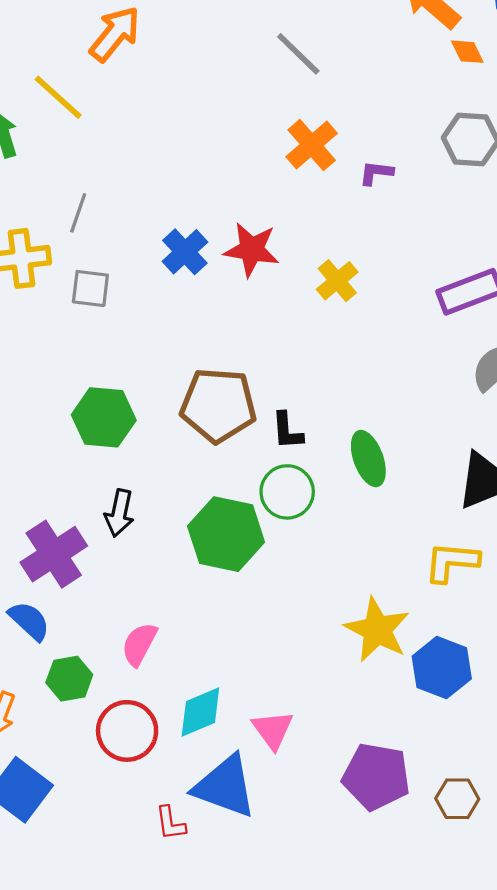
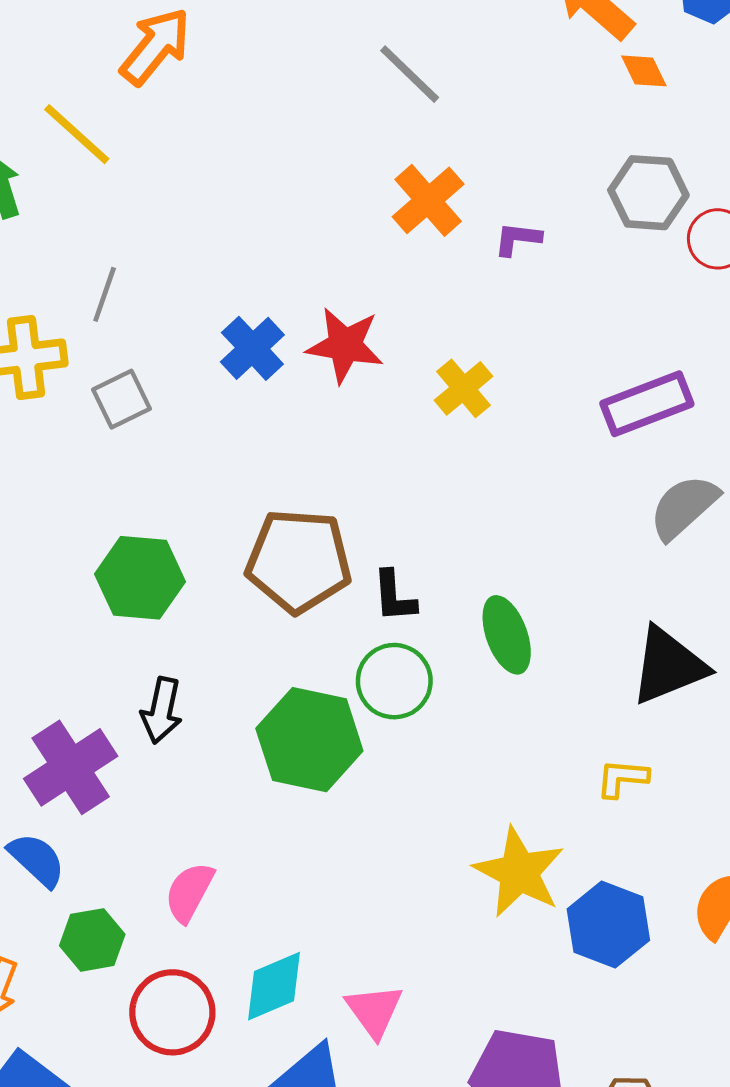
gray square: (90, 288) -> (122, 399), turned -33
yellow L-shape: (452, 562) -> (622, 778), size x0.7

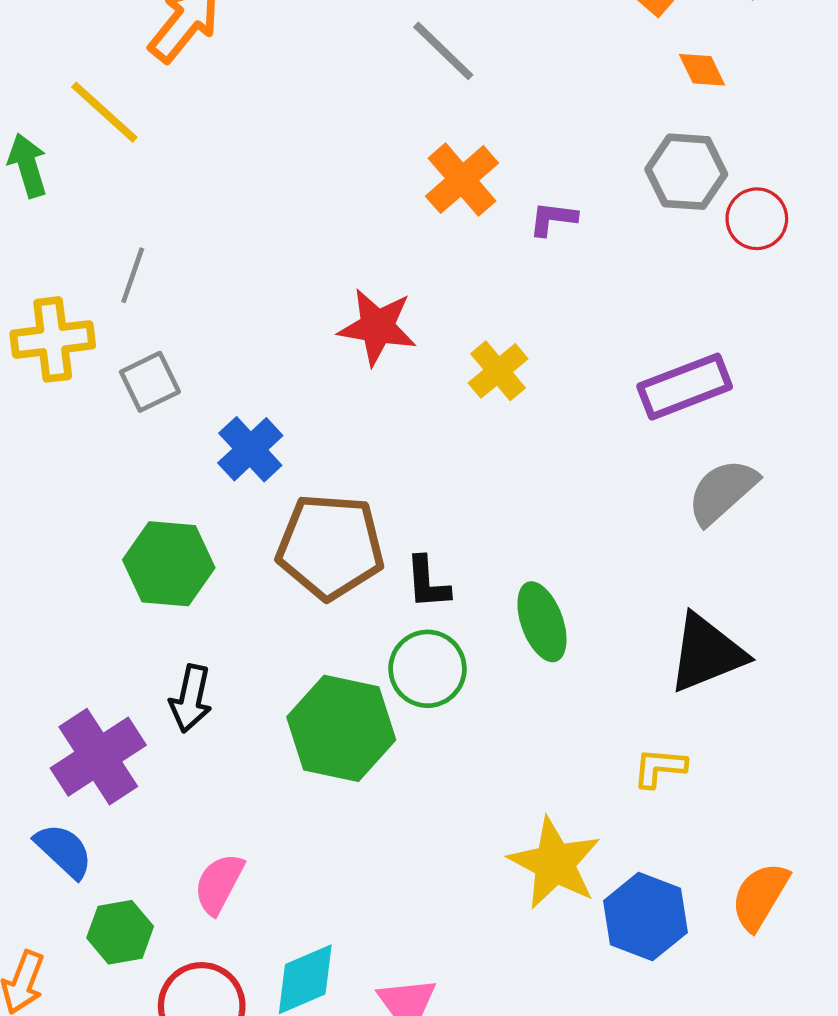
orange diamond: (644, 71) -> (702, 70), moved
blue cross: (252, 348) -> (250, 449), moved

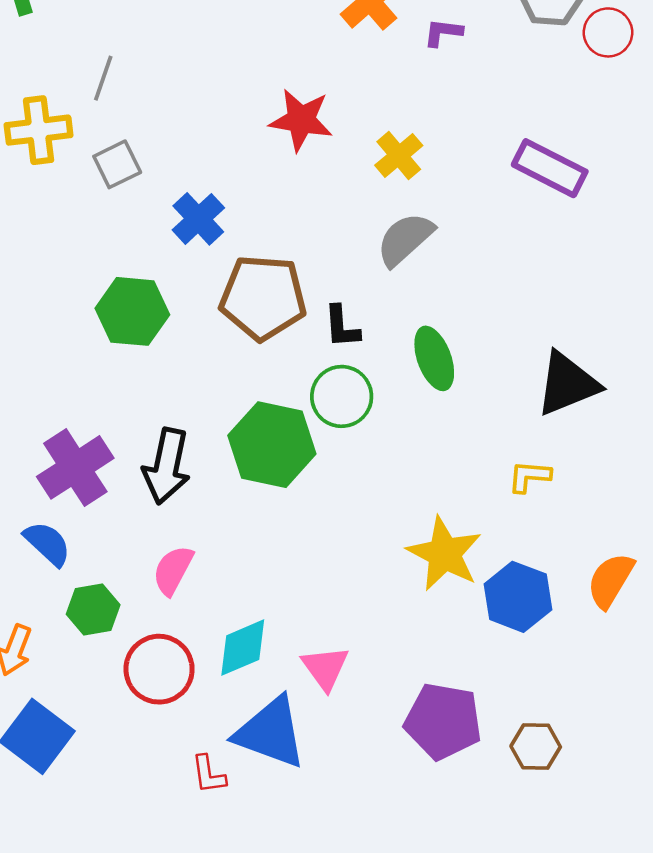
purple rectangle: (685, 387) -> (550, 168), turned 48
gray semicircle: (722, 492) -> (405, 239), moved
black arrow: (191, 699) -> (167, 466), moved, size x1.4

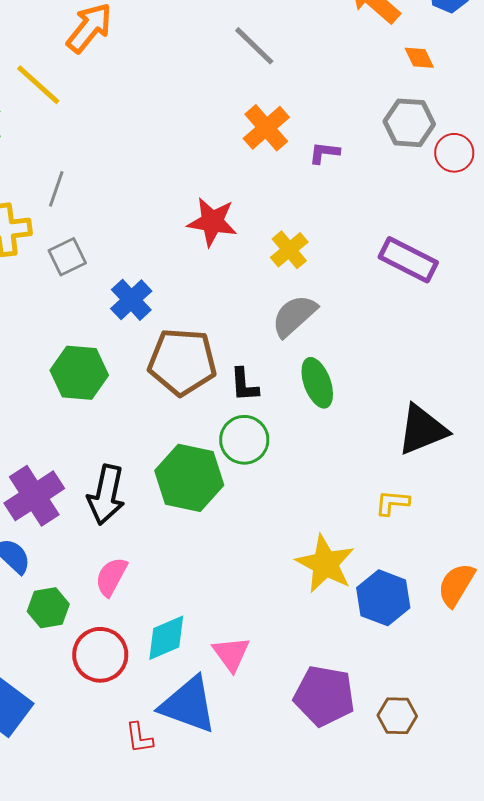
green ellipse: (434, 358) -> (317, 383), moved

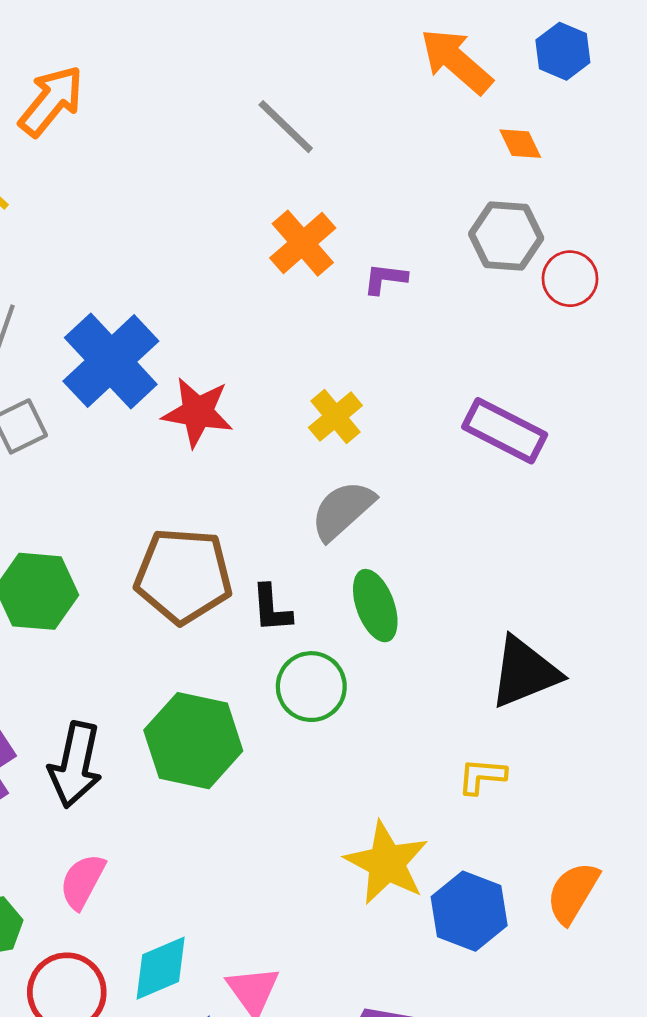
red star: (212, 222) -> (198, 412), moved
blue cross: (131, 300) -> (111, 361), moved, size x1.6
green circle: (244, 440) -> (311, 687), moved

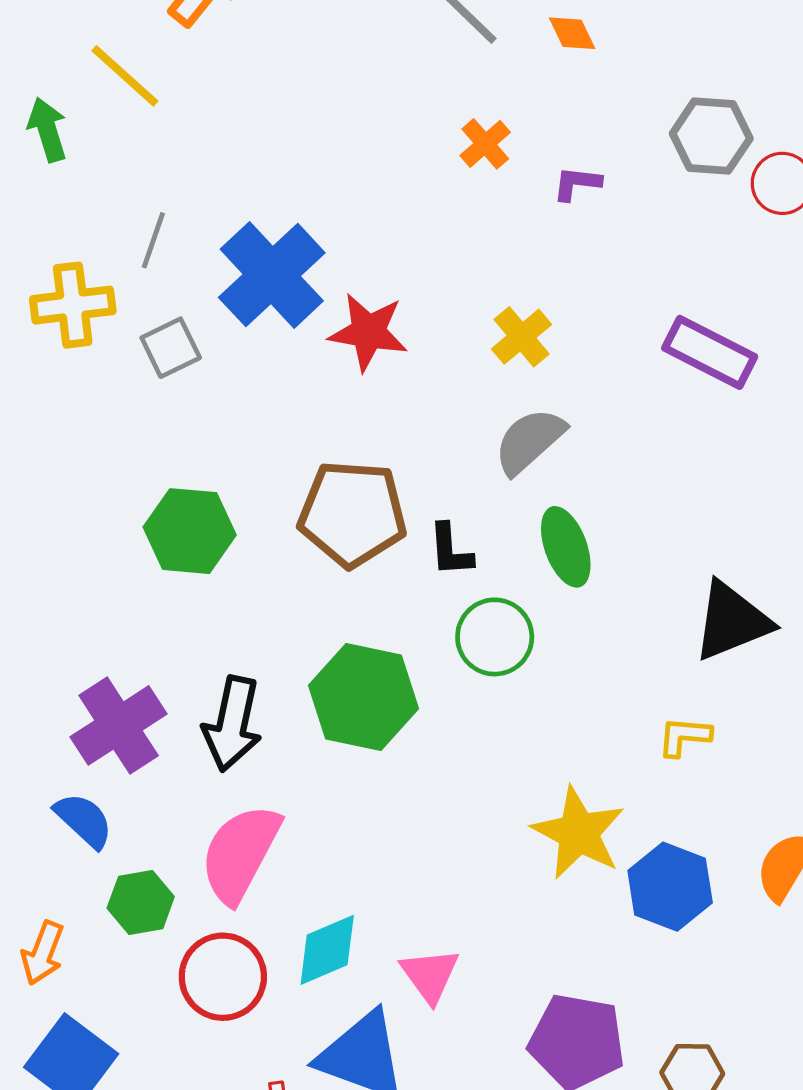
orange diamond: (520, 144) -> (572, 33), moved
orange cross: (303, 243) -> (485, 144), size x0.7
pink semicircle: (82, 881) -> (240, 853), size x1.6

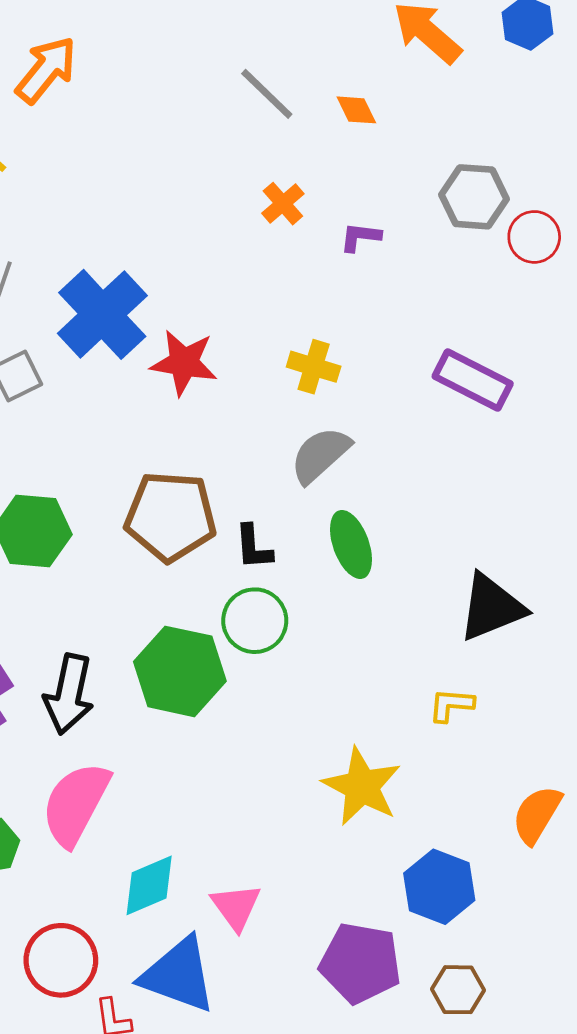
yellow cross: (522, 337) -> (314, 367), turned -33
green circle: (495, 637) -> (255, 621), moved
blue hexagon: (670, 887) -> (439, 887), moved
red circle: (223, 977) -> (61, 960), moved

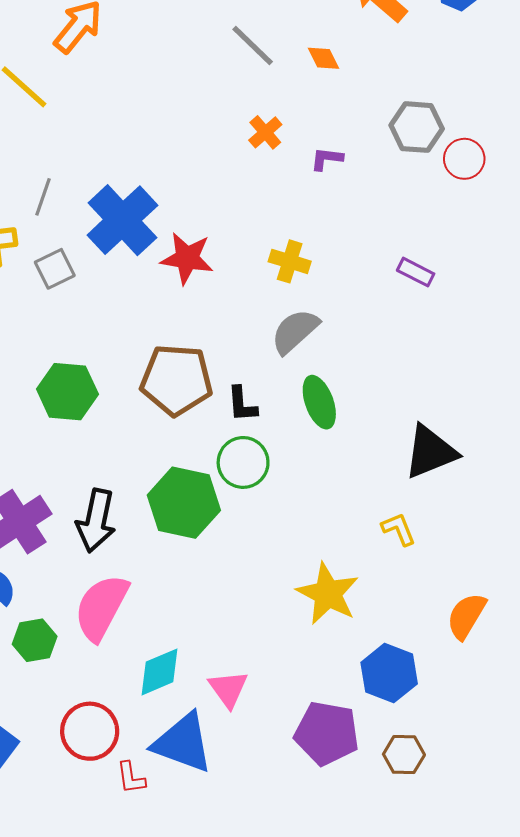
purple rectangle: (473, 380) -> (416, 272), size x0.6
yellow L-shape: (451, 705) -> (399, 529), turned 63

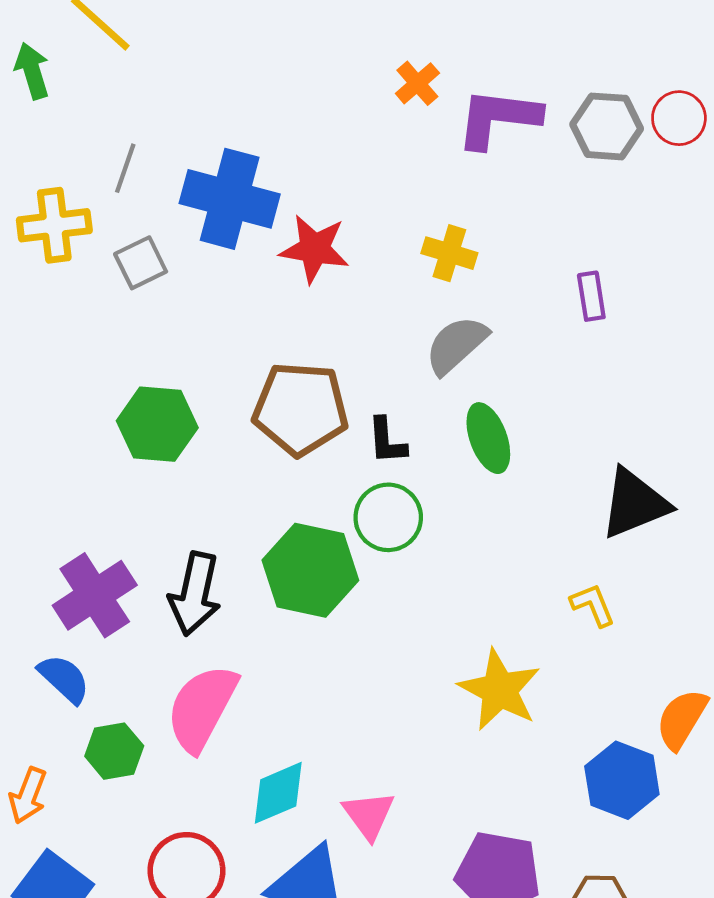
gray hexagon: (417, 127) -> (607, 126), moved
purple L-shape: (327, 159) -> (498, 118), size x2.0
blue cross: (122, 220) -> (230, 199), turned -32
purple rectangle: (416, 272) -> (591, 296), moved, turned 54
blue hexagon: (389, 673) -> (622, 780), moved

